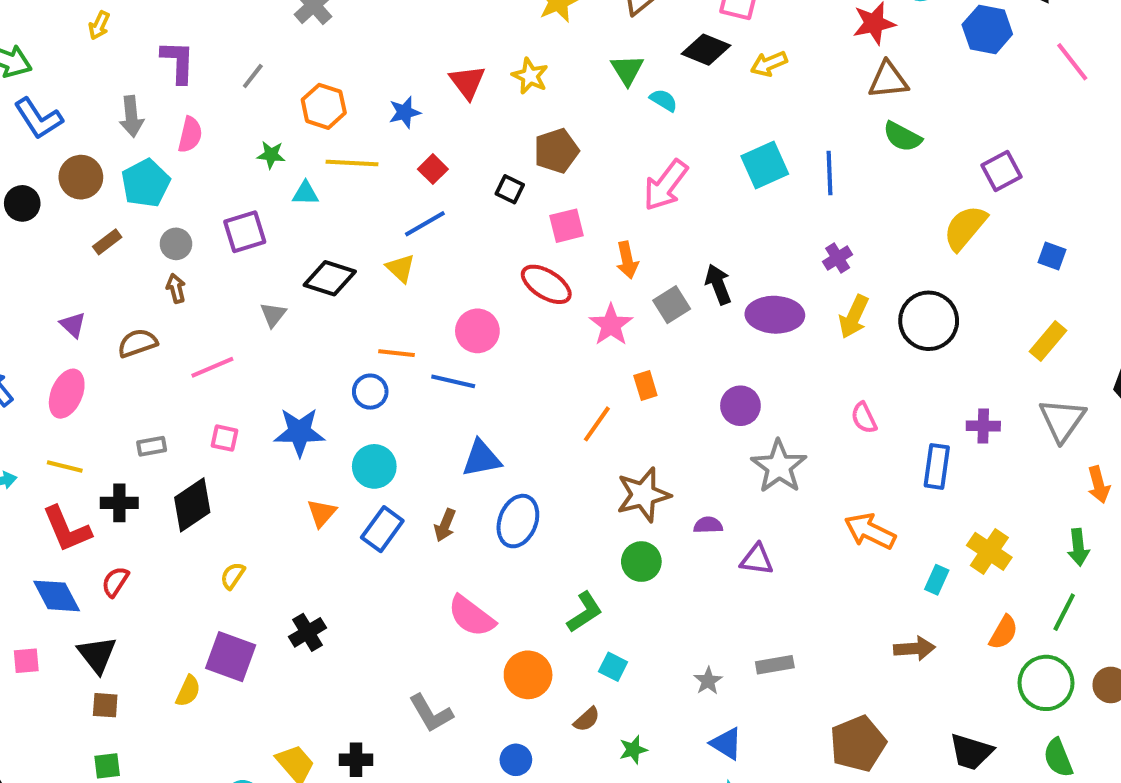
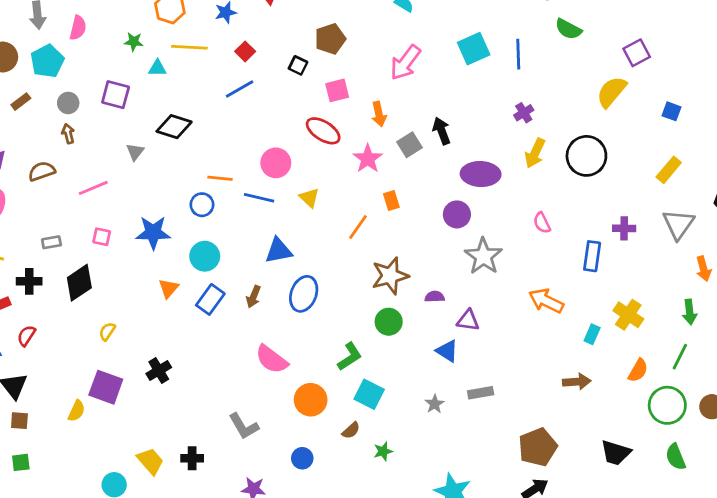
purple square: (245, 232) -> (116, 95), turned 32
yellow triangle: (401, 268) -> (309, 198), moved
purple ellipse: (775, 315) -> (481, 174), moved
cyan square: (613, 667) -> (369, 394), size x1.5
blue triangle: (726, 744) -> (447, 351), moved

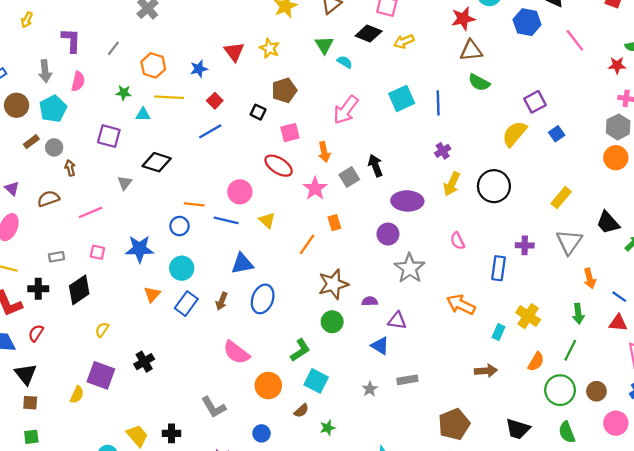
gray circle: (68, 103) -> (54, 147), moved
blue square: (671, 111) -> (557, 134), moved, turned 35

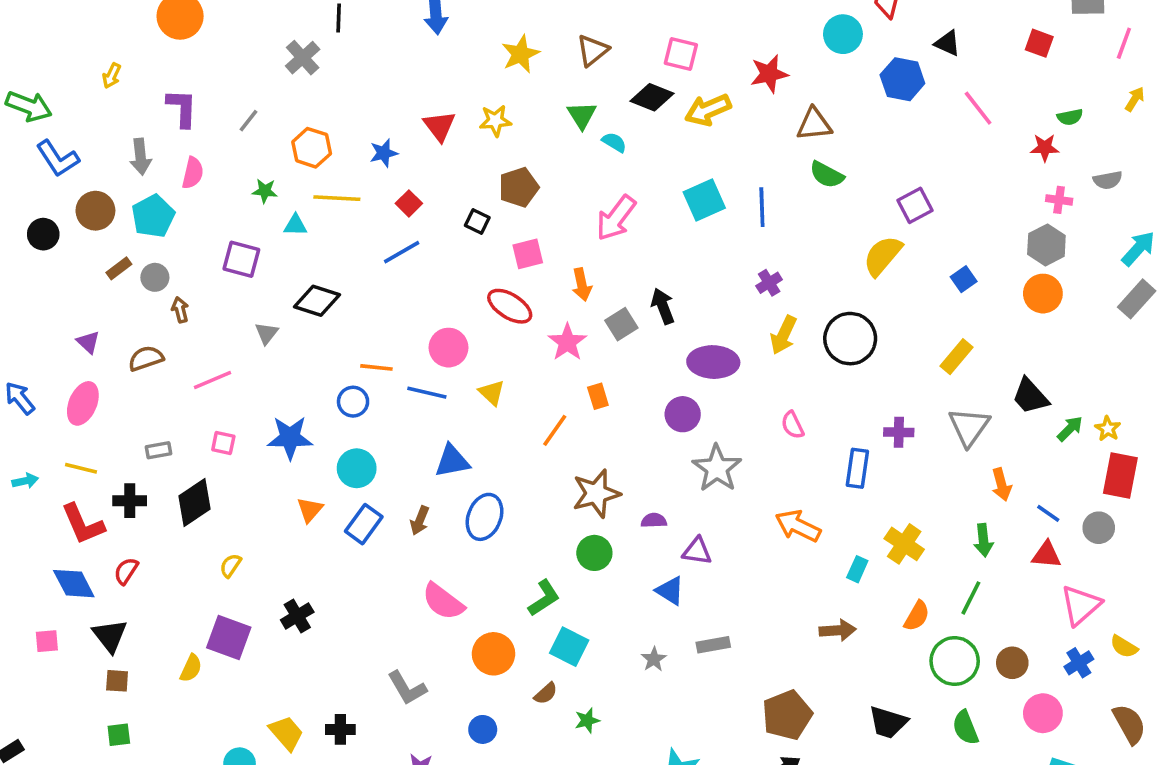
red star: (463, 19) -> (769, 74), moved
yellow arrow: (404, 41) -> (708, 110), size x1.4
yellow star: (269, 48) -> (495, 121), turned -30
blue square: (557, 134) -> (964, 279), moved

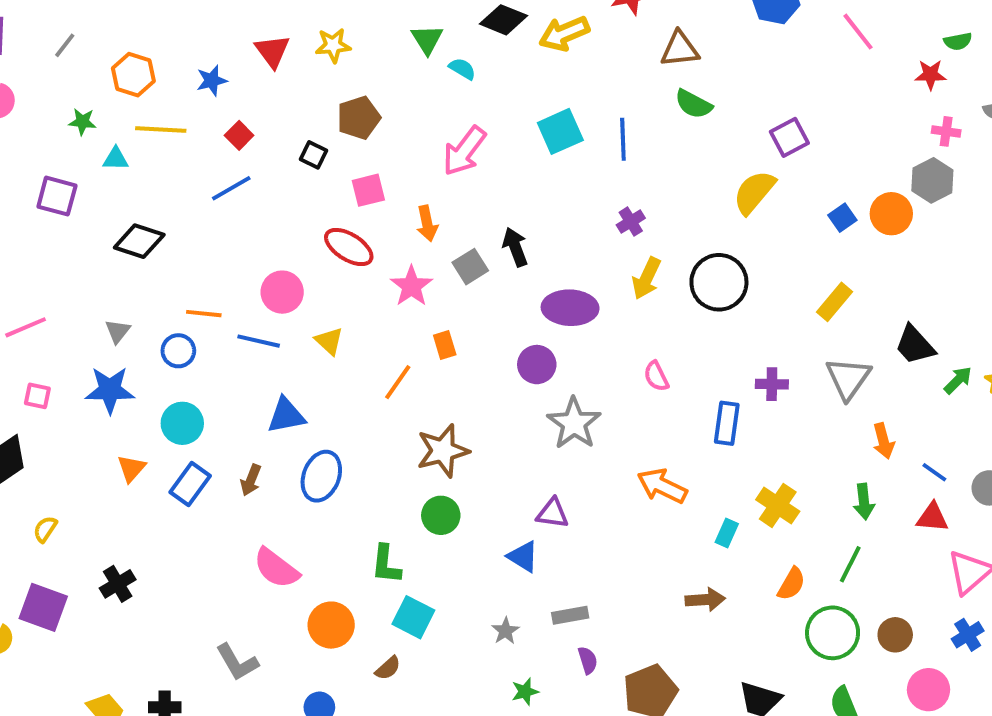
orange circle: (1043, 294) -> (891, 214), moved
gray triangle: (267, 333) -> (118, 331), moved
purple semicircle: (654, 521) -> (588, 660), moved, turned 75
green L-shape: (544, 598) -> (386, 564), turned 129
green star: (587, 720) -> (525, 692), moved

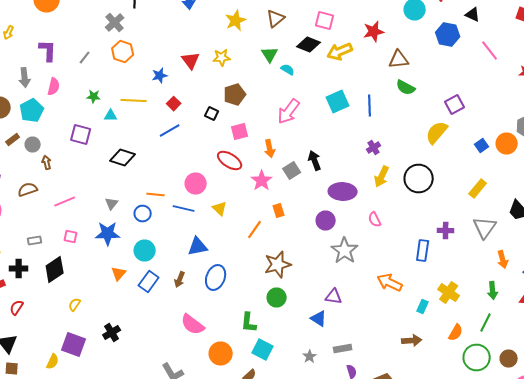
orange hexagon: (133, 75) -> (123, 52), moved
pink semicircle: (656, 376) -> (375, 220), moved

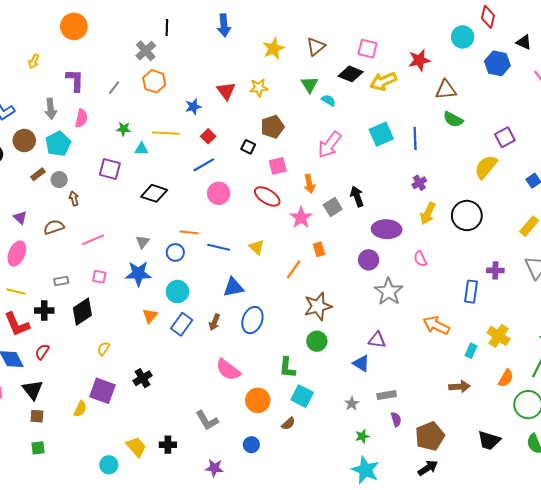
pink circle: (196, 184) -> (219, 193), moved

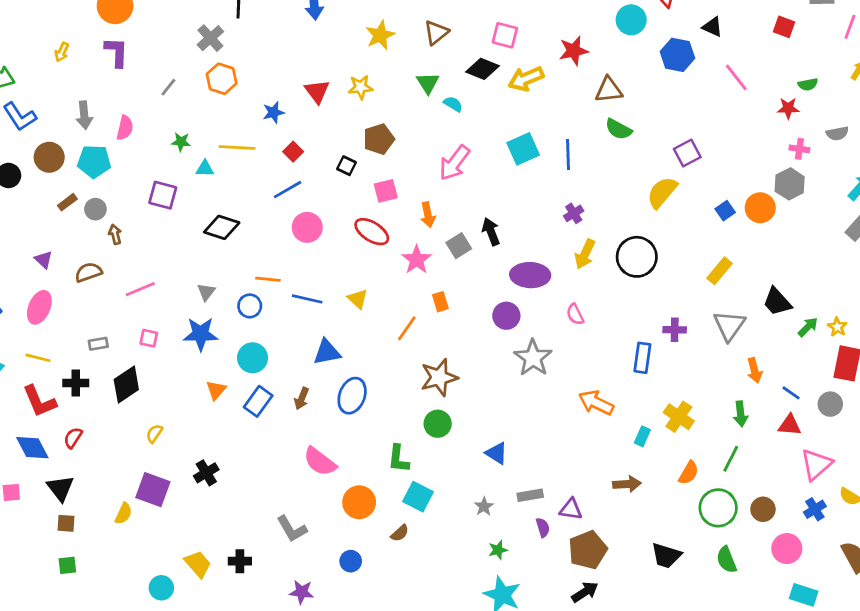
purple L-shape: (75, 80) -> (116, 52), moved
cyan pentagon: (58, 144) -> (94, 161), turned 30
purple triangle: (377, 340) -> (571, 509), moved

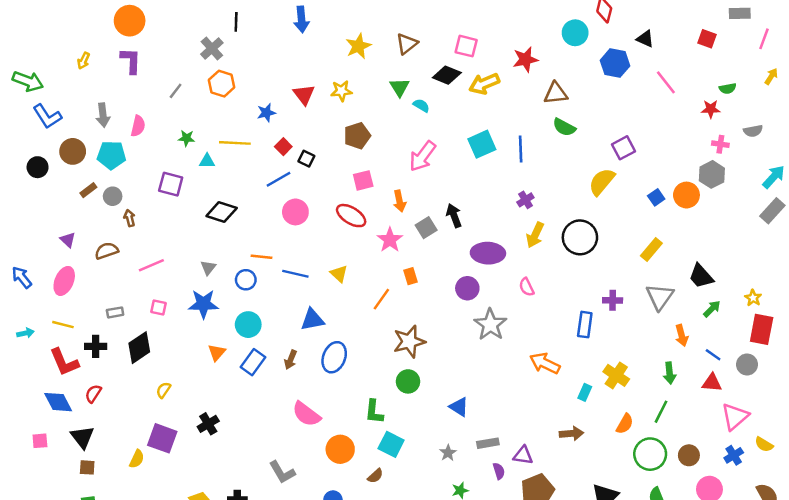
black square: (346, 166) -> (306, 159), moved
green arrow: (808, 327) -> (712, 309), moved

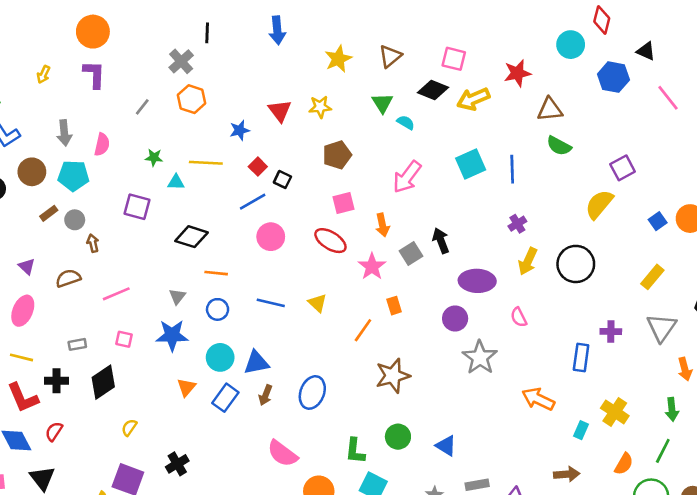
orange line: (262, 257) -> (216, 273), moved
blue triangle: (312, 320) -> (256, 363), moved
green circle: (408, 381) -> (398, 437), moved

